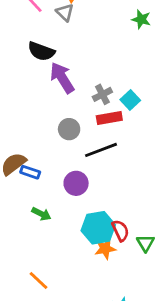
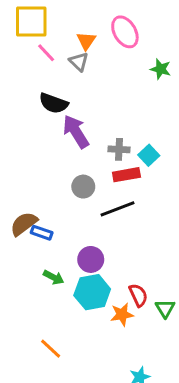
gray cross: (102, 94) -> (119, 149), turned 30
purple circle: (76, 183) -> (91, 259), moved
cyan hexagon: (98, 228) -> (92, 292), moved

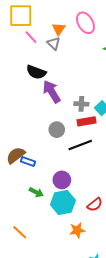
red semicircle: (138, 295) -> (95, 205), turned 77
orange star: (122, 314) -> (77, 230), moved
orange line: (51, 349) -> (20, 232), moved

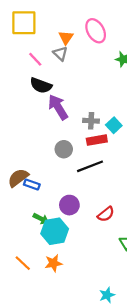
pink line: (31, 37) -> (35, 59), moved
cyan hexagon: (63, 203) -> (55, 231), moved
red semicircle: (95, 205) -> (106, 214), moved
orange star: (77, 230) -> (53, 263), moved

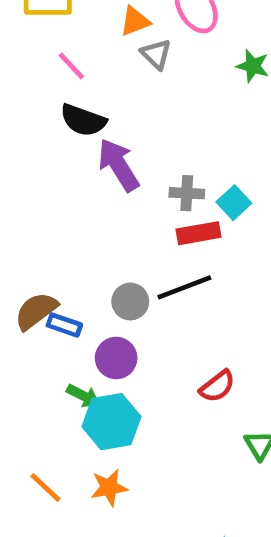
orange triangle: (66, 38) -> (135, 21), turned 35
gray triangle: (60, 54) -> (156, 54), moved
gray circle: (64, 149) -> (130, 301), moved
purple circle: (69, 205) -> (116, 358), moved

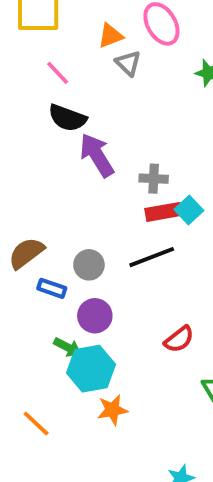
cyan square: (234, 203) -> (189, 210), moved
gray circle: (130, 301) -> (89, 265), moved
brown semicircle: (36, 311) -> (26, 253), moved
orange star: (109, 488) -> (112, 410), moved

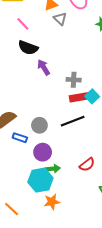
purple arrow: (97, 155) -> (44, 67), size x0.7
green arrow: (67, 347) -> (53, 169), moved, turned -32

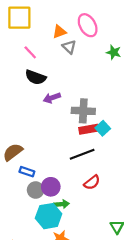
purple arrow: (44, 67) -> (52, 98), turned -77
gray cross: (74, 80) -> (83, 111), size x1.5
gray circle: (39, 125) -> (36, 190), moved
red semicircle: (87, 165) -> (92, 182), moved

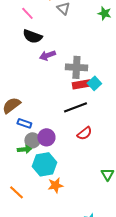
green arrow: (62, 204) -> (24, 149), moved

